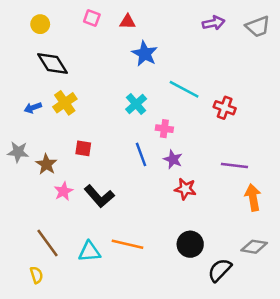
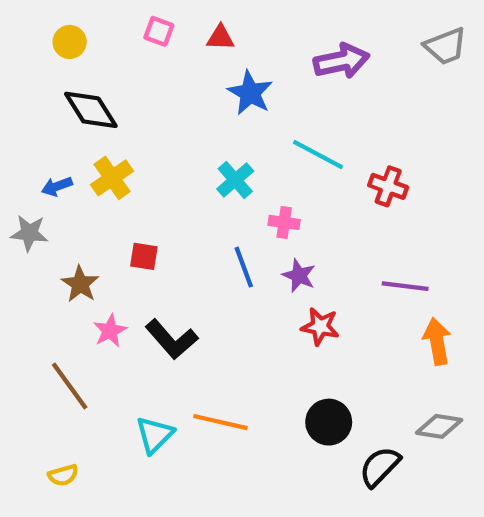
purple arrow: (214, 23) -> (341, 61), moved, size x1.4
gray star: (18, 152) -> (29, 233), moved
brown line: (48, 243) -> (70, 386), moved
cyan triangle: (89, 252) -> (155, 435), turned -40
yellow semicircle: (37, 275) -> (63, 475), turned 91

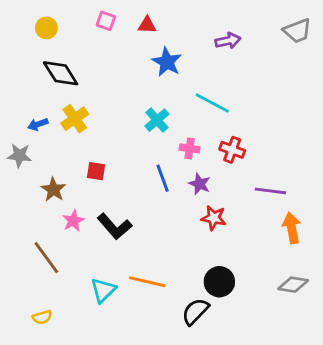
purple arrow: (341, 61) -> (228, 41), size x0.7
red cross: (388, 186) -> (232, 150), moved
black semicircle: (380, 467) -> (195, 312), moved

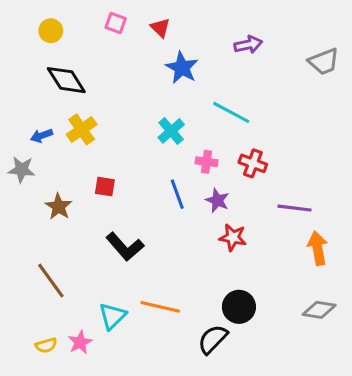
red triangle: (147, 25) -> (160, 28), turned 42
gray trapezoid: (297, 31) -> (324, 62), moved
pink star: (73, 221) -> (80, 342), moved

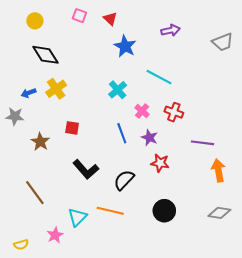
pink cross: (207, 162) -> (142, 111), turned 32
black semicircle: (213, 339) -> (124, 180), moved
yellow semicircle: (46, 345) -> (21, 245), moved

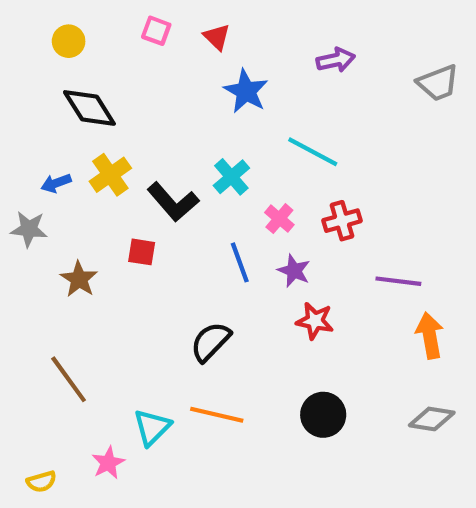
red cross: (174, 112) -> (342, 221), turned -36
black L-shape: (86, 169) -> (173, 202), moved
black semicircle: (124, 180) -> (210, 342), moved

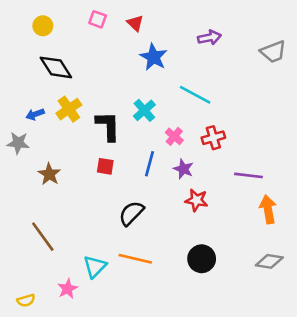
black L-shape: (173, 202) -> (108, 126), turned -140
red square: (142, 252) -> (105, 166), moved
blue line: (240, 262) -> (150, 164), turned 35

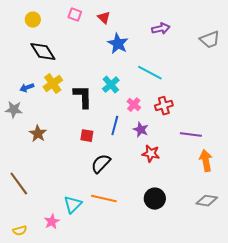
red square: (105, 166) -> (87, 136), moved
brown line: (43, 237) -> (19, 184), moved

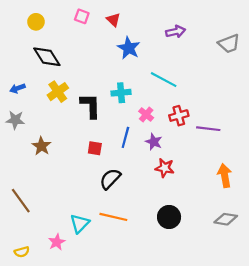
cyan cross: (111, 85) -> (121, 93), turned 36
blue arrow: (27, 88) -> (17, 88), moved
purple line: (191, 135) -> (208, 129), moved

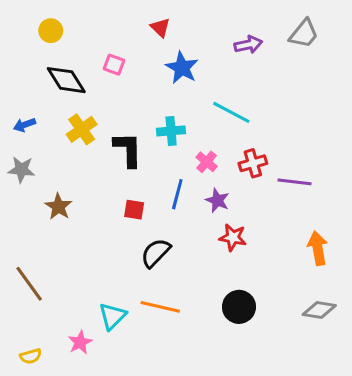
pink square: (82, 16) -> (114, 65), moved
gray trapezoid: (229, 44) -> (304, 34), moved, turned -30

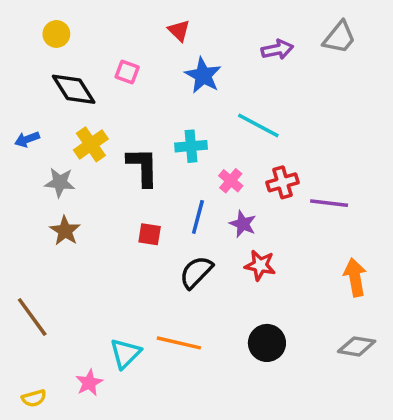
gray star: (21, 170) -> (60, 182), moved
black semicircle: (156, 253) -> (196, 272), moved

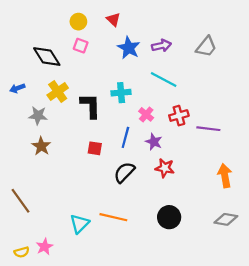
yellow circle: (56, 34) -> (78, 22), moved
gray trapezoid: (339, 37) -> (206, 47), moved
purple arrow: (277, 50) -> (161, 46), moved
pink star: (89, 383) -> (45, 247), moved

